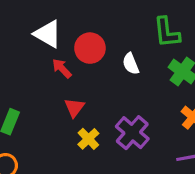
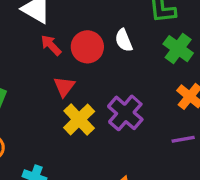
red circle: (90, 48) -> (87, 47), moved
yellow cross: (88, 139) -> (79, 120), size x1.4

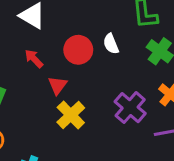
red arrow: (51, 45) -> (34, 59), moved
purple cross: (125, 113) -> (130, 108), moved

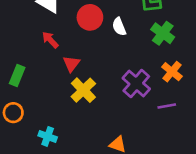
red circle: (78, 50) -> (90, 17), moved

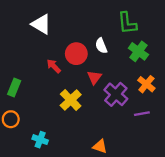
red circle: (90, 17) -> (76, 54), moved
red arrow: (50, 40) -> (54, 66), moved
red triangle: (71, 64) -> (94, 77), moved

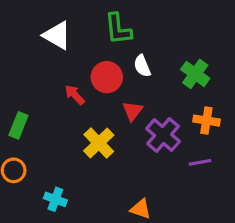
green L-shape: (127, 23) -> (118, 29), moved
orange cross: (146, 84) -> (206, 121), turned -30

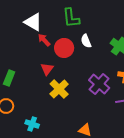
red arrow: (75, 95) -> (44, 40), moved
red triangle: (133, 111) -> (47, 69), moved

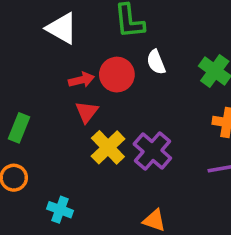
red arrow: (44, 40) -> (81, 80), moved, turned 120
purple cross: (99, 84) -> (152, 151), moved

